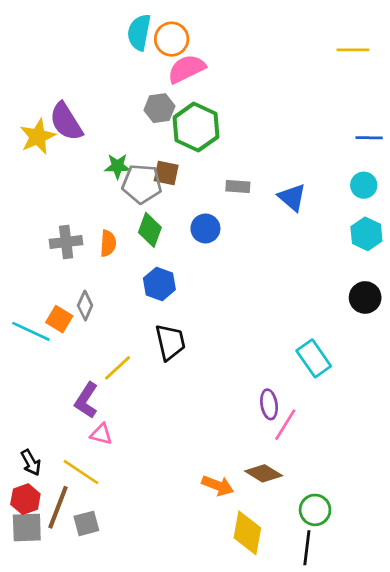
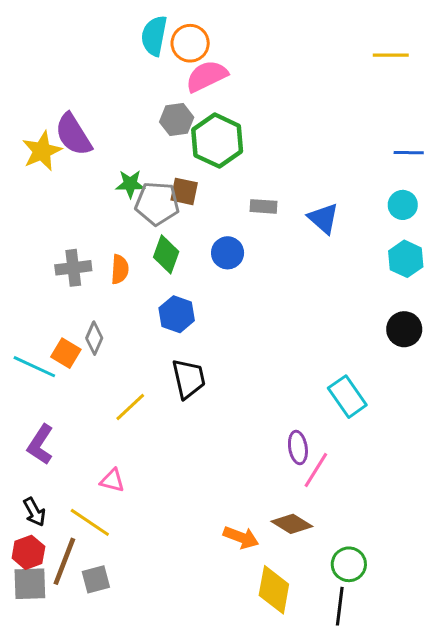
purple L-shape: (86, 400) -> (40, 445), moved

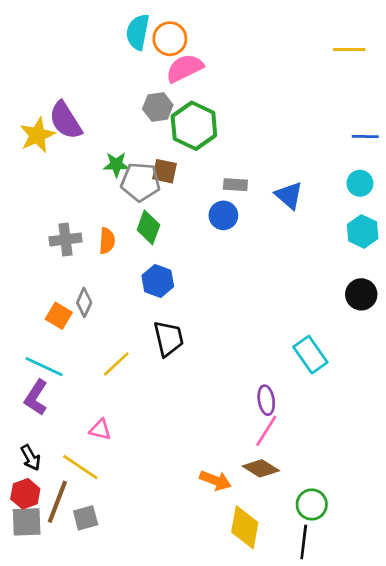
blue circle: (228, 253) -> (223, 215), moved
cyan line: (34, 367) -> (44, 367), moved
pink line: (316, 470) -> (266, 431), moved

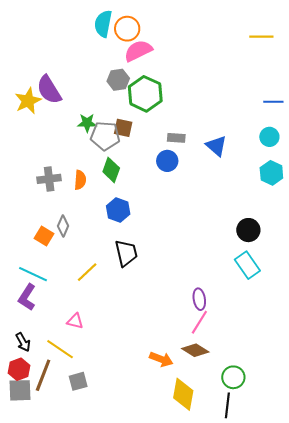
black circle: (361, 294) -> (248, 230), moved
cyan rectangle: (310, 355) -> (247, 265), moved
gray square: (86, 518) -> (78, 381), moved

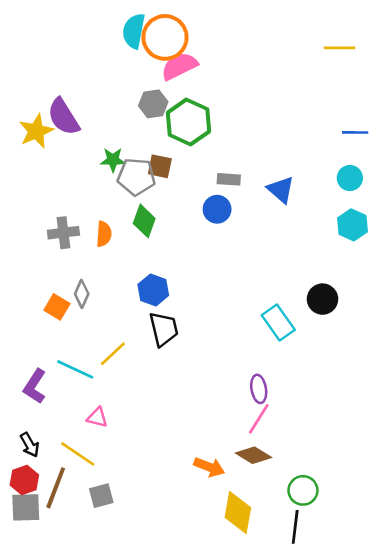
orange circle: (127, 29) -> (165, 37), size x1.4
blue hexagon: (118, 210) -> (153, 290), moved
cyan rectangle: (247, 265) -> (278, 322), moved
cyan line: (33, 274) -> (75, 369), moved

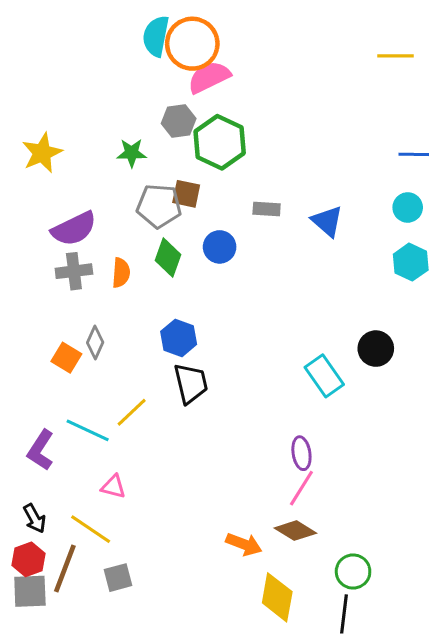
purple semicircle: (63, 117) -> (74, 229), moved, turned -84
green star: (113, 160) -> (132, 153), moved
blue circle: (217, 209) -> (220, 247), moved

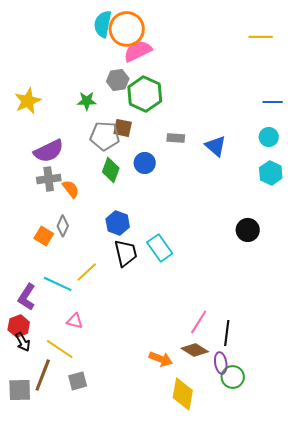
orange semicircle: (121, 273) -> (71, 189), moved, turned -42
cyan rectangle: (324, 376) -> (160, 248), moved
purple ellipse: (301, 453) -> (221, 363), moved
red hexagon: (28, 559) -> (19, 326), moved
black line: (344, 614) -> (227, 333), moved

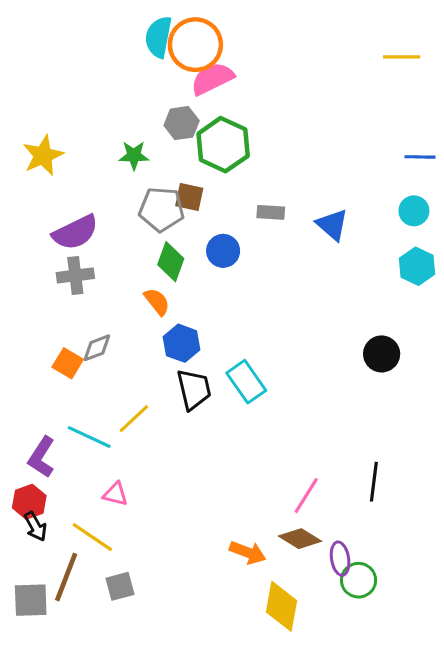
orange semicircle: (71, 189) -> (157, 302), moved
gray diamond: (63, 226) -> (97, 348), turned 45
black line: (227, 333) -> (374, 482), moved

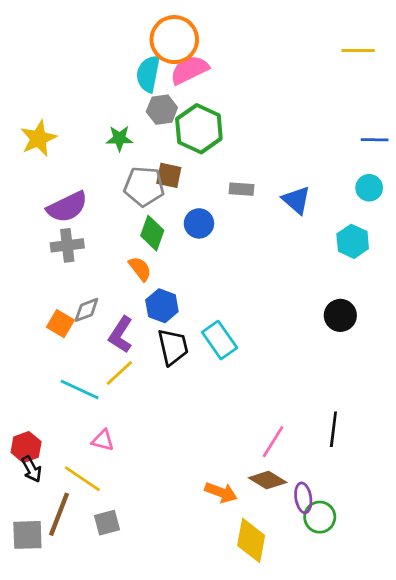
cyan semicircle: (158, 37) -> (148, 74), moved
cyan hexagon: (417, 266) -> (353, 241), moved
purple L-shape: (42, 457) -> (121, 335), moved

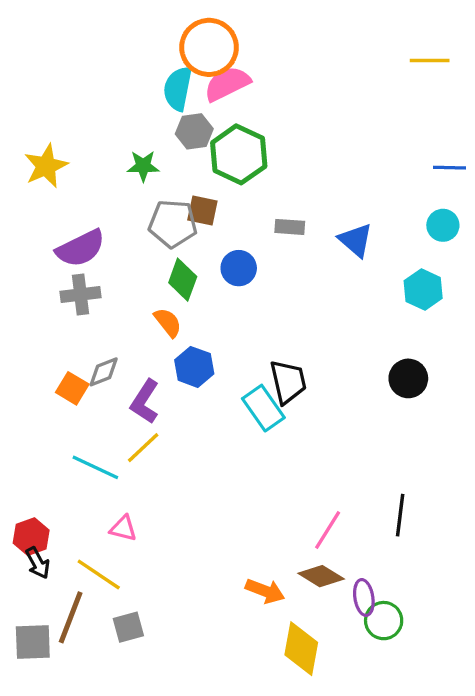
black trapezoid: (173, 347) -> (288, 382), moved

